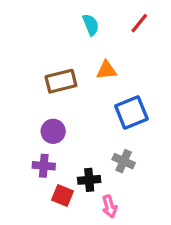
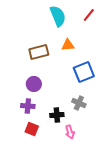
cyan semicircle: (91, 25) -> (58, 16), size x1.5
red square: (63, 196) -> (32, 129), moved

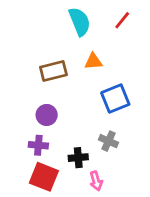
red square: (32, 129) -> (44, 177), size x1.5

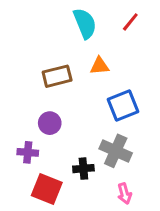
gray cross: (108, 141) -> (116, 151), size x1.5
purple cross: (38, 145) -> (28, 152), moved
pink arrow: (96, 181) -> (124, 193), moved

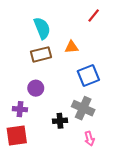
cyan semicircle: (85, 23) -> (42, 28), moved
red square: (47, 189) -> (17, 135), moved, turned -30

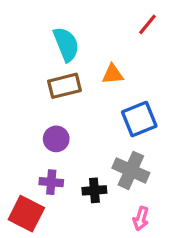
purple cross: (20, 109) -> (51, 182), moved
red square: (17, 135) -> (26, 214), turned 35
pink arrow: (89, 139) -> (141, 219), turned 32

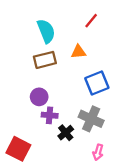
red line: (148, 24) -> (91, 21), moved
purple cross: (51, 182) -> (50, 115), moved
black cross: (94, 190) -> (66, 133), turned -35

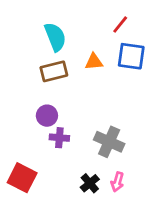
red line: (91, 21) -> (120, 24), moved
blue square: (97, 83) -> (131, 56), moved, turned 30
black cross: (66, 133) -> (90, 183), moved

